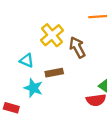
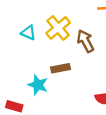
cyan triangle: (27, 60) -> (28, 33), moved

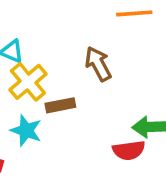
yellow cross: (58, 28) -> (28, 82), moved

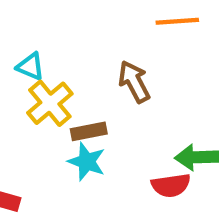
cyan star: (26, 130) -> (87, 162), moved

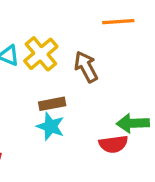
yellow cross: (50, 103) -> (41, 54), moved

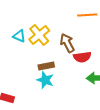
red semicircle: (113, 144) -> (82, 57), moved

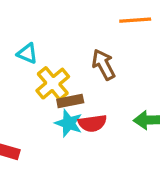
yellow cross: (39, 35) -> (53, 84), moved
red semicircle: (82, 57) -> (92, 123), moved

